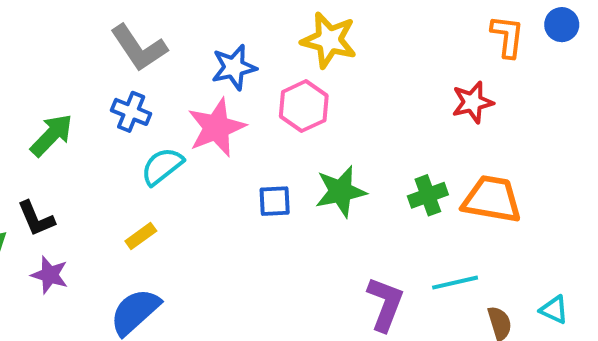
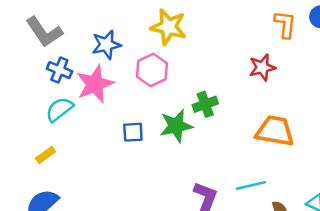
blue cross: (131, 112) -> (59, 70), moved
green cross: (428, 195) -> (205, 104), moved

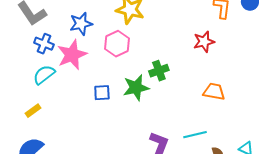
orange trapezoid: (275, 131) -> (214, 92), size x0.7

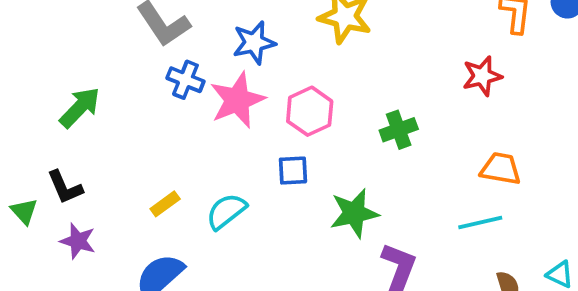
pink hexagon: (117, 44) -> (310, 111), moved
cyan semicircle: (44, 75) -> (226, 211), moved
green star: (136, 88) -> (354, 213), moved
cyan line: (195, 135) -> (480, 222), moved

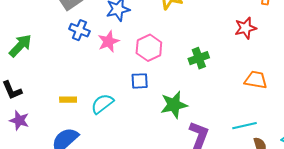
pink star: (237, 100) -> (109, 42), size x0.7
yellow rectangle: (165, 204) -> (68, 100), turned 35
cyan line: (480, 222) -> (244, 126), moved

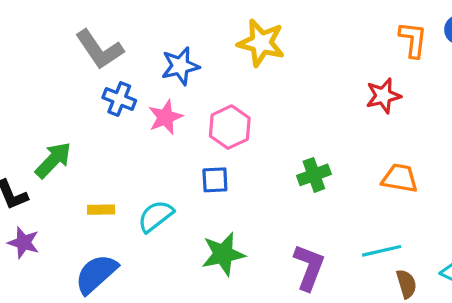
green arrow: (20, 46) -> (53, 160), moved
green cross: (199, 58) -> (314, 175), moved
green star: (174, 105) -> (223, 254), moved

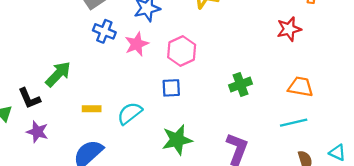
cyan line: (382, 251) -> (294, 123), moved

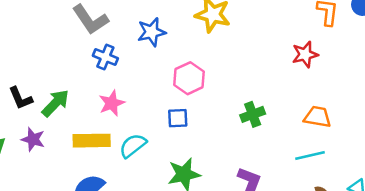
pink star: (137, 44) -> (112, 103), moved
black L-shape: (29, 98) -> (21, 98), moved
yellow rectangle: (92, 109) -> (92, 141), size x1.8
purple star: (37, 132) -> (33, 139), moved

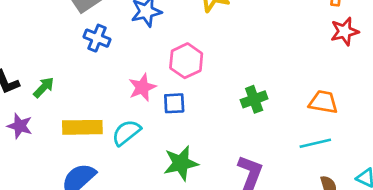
red star: (305, 54) -> (345, 31), moved
green arrow: (55, 103) -> (44, 87), size x0.7
pink star: (112, 103) -> (142, 87), moved

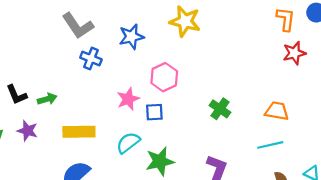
green arrow: (44, 87) -> (47, 99), turned 30
green cross: (254, 99) -> (220, 109), turned -35
cyan semicircle: (126, 133) -> (128, 143), moved

